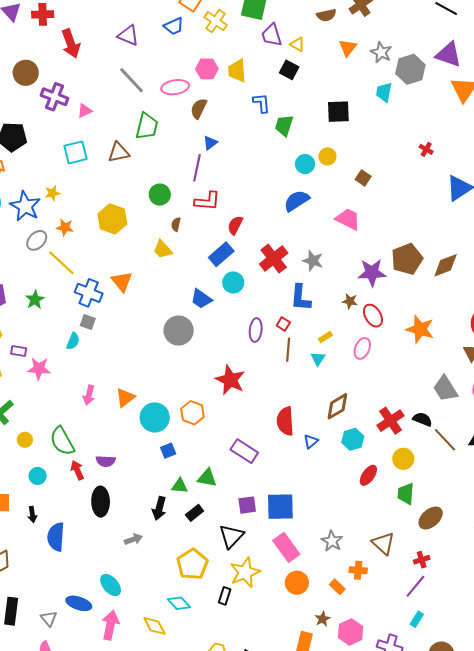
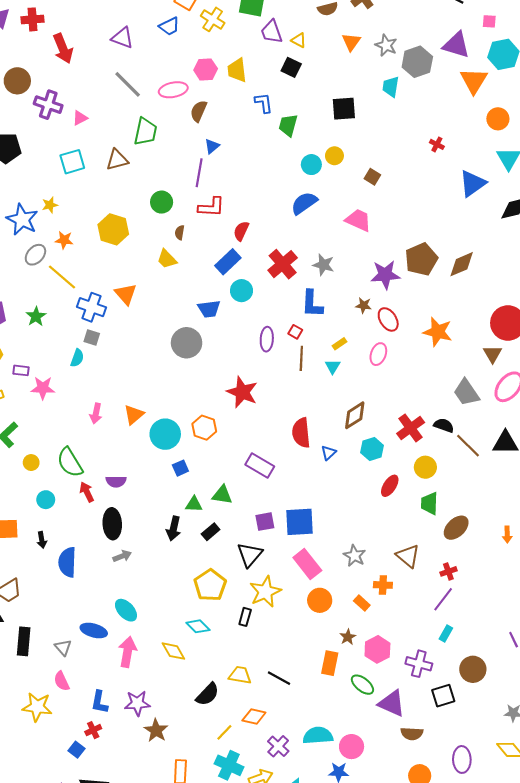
blue trapezoid: (201, 299) -> (209, 309), turned -40
gray arrow: (133, 539) -> (122, 556), moved

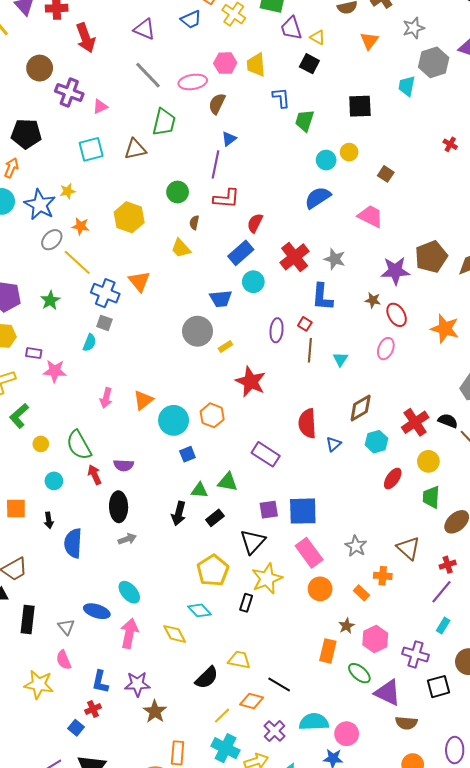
gray star: (386, 45) -> (414, 28), moved, turned 30
yellow rectangle: (340, 344) -> (225, 347), moved
black line: (279, 678) -> (279, 684), moved

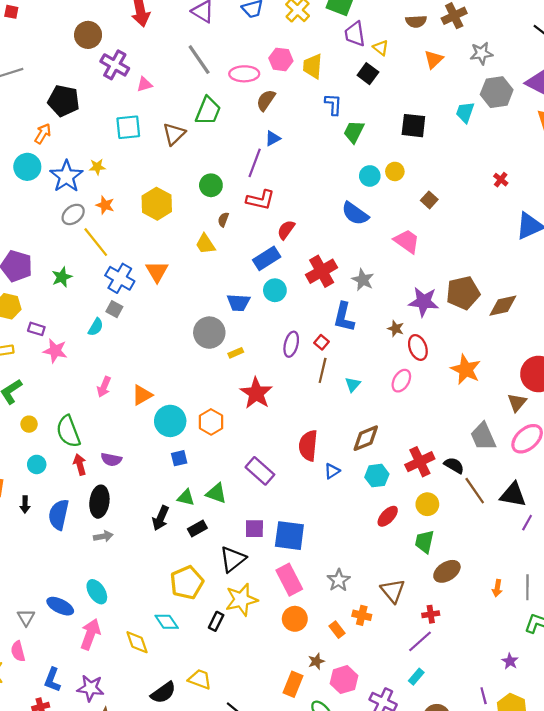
brown triangle: (135, 149) -> (174, 134), turned -40
blue semicircle: (318, 198) -> (355, 214), turned -120
blue semicircle: (73, 543) -> (59, 515), moved

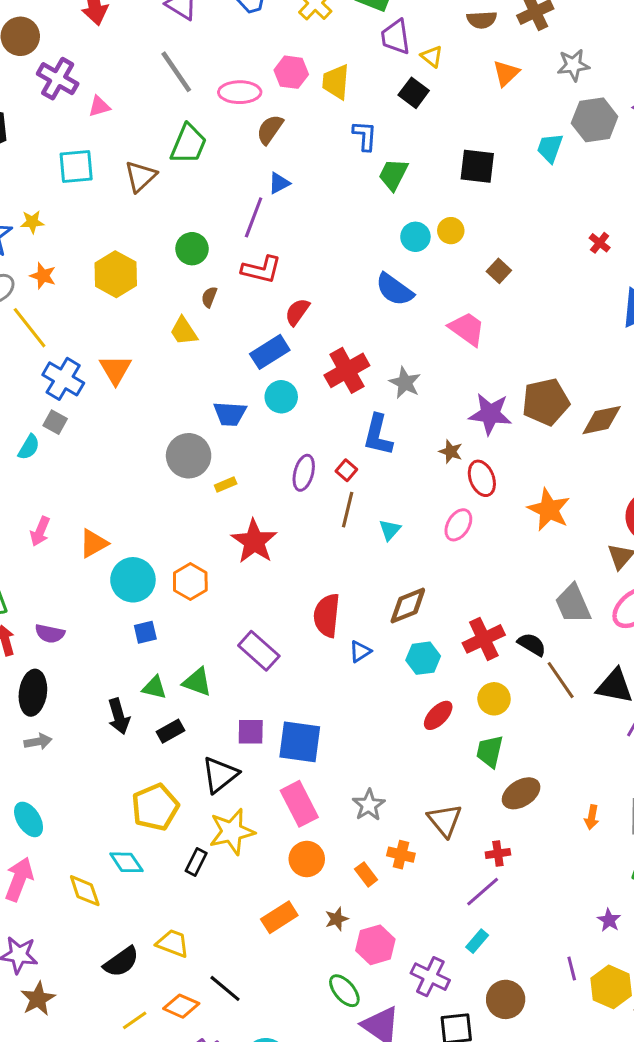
black arrow: (161, 518) -> (119, 716), turned -40
orange rectangle: (293, 684) -> (279, 917), moved, turned 35

